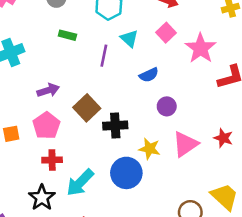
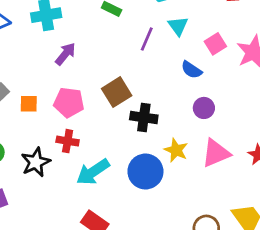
pink square: (166, 33) -> (215, 44), moved
blue semicircle: (149, 75) -> (191, 70), turned 48
purple arrow: (48, 90) -> (65, 54), moved, turned -45
pink pentagon: (46, 126) -> (69, 102), turned 30
black star: (42, 198) -> (36, 162), moved

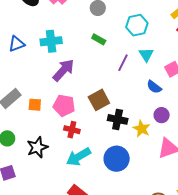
purple arrow: (65, 54) -> (63, 70), size x1.4
red cross: (68, 141) -> (72, 130), moved
yellow star: (176, 150) -> (142, 129), moved

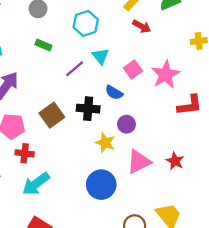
purple line: (123, 63) -> (75, 69), turned 30
black cross: (118, 119) -> (88, 109), moved
blue circle: (117, 159) -> (101, 185), moved

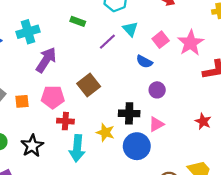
black cross: (88, 109) -> (129, 113), moved
yellow star: (105, 143) -> (105, 132), moved
pink triangle: (139, 162) -> (156, 124), moved, size x0.7
cyan arrow: (36, 184) -> (77, 148), turned -45

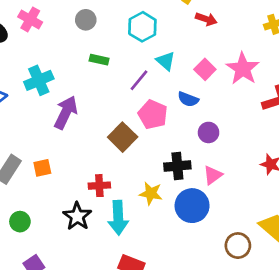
pink pentagon: (53, 97) -> (153, 115), moved, turned 30
black star: (32, 146) -> (77, 216), moved

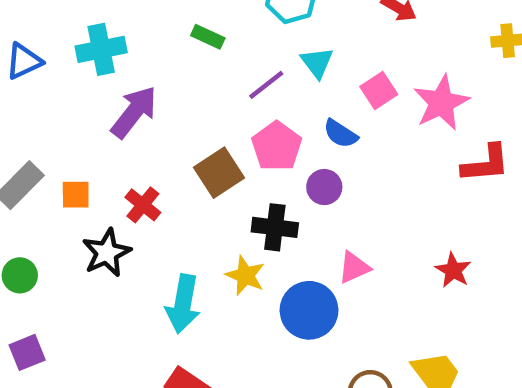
purple circle: (209, 132) -> (324, 187), moved
black cross: (177, 166) -> (275, 227), moved
red cross: (99, 186) -> (143, 205), moved, turned 30
black star: (77, 216) -> (107, 253), moved

